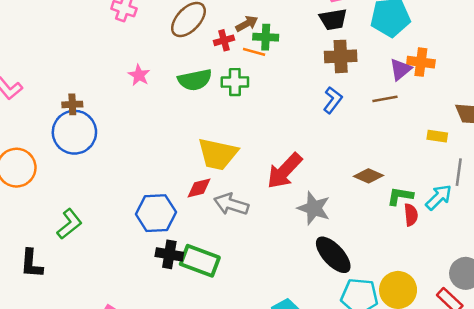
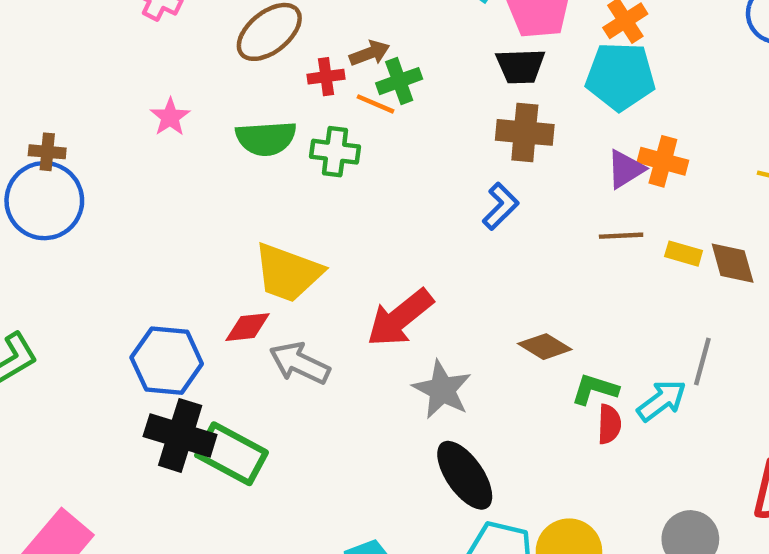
green cross: (266, 37) -> (399, 81), turned -30
brown line: (385, 99) -> (621, 236), moved
yellow rectangle: (437, 136) -> (684, 254), moved
black cross: (169, 254) -> (180, 435), size x1.4

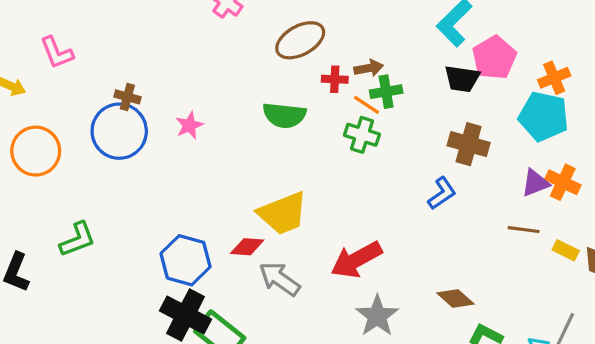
black trapezoid: (520, 66) -> (462, 79), moved
pink star: (170, 117) -> (189, 125), moved
green cross: (335, 152) -> (362, 135), moved
yellow trapezoid: (288, 273) -> (283, 213), turned -52

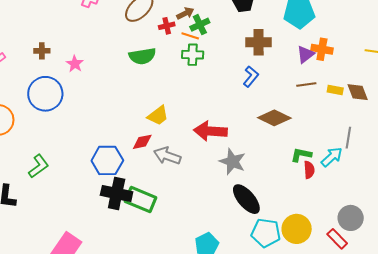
brown cross: (127, 97) -> (42, 51), moved
pink star: (189, 125) -> (75, 64), moved
yellow trapezoid: (283, 213) -> (158, 116), size x0.7
red arrow: (356, 260) -> (210, 131), turned 48
brown diamond: (455, 298) -> (274, 118), moved, size x1.4

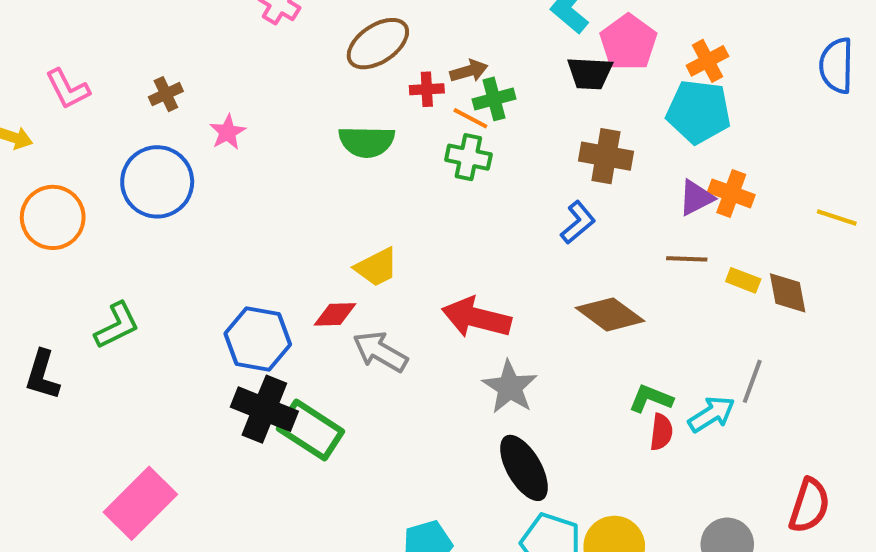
brown cross: (42, 51) -> (166, 94), turned -35

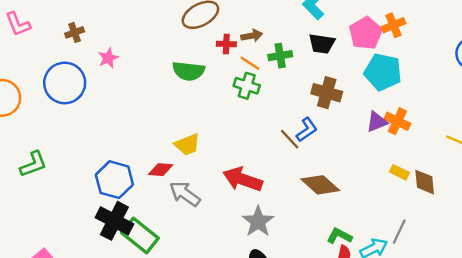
pink pentagon: (628, 42) -> (366, 33), moved
orange cross: (707, 61) -> (393, 25), moved
green cross: (494, 99) -> (280, 56), moved
brown line: (687, 259) -> (290, 139), moved, turned 40

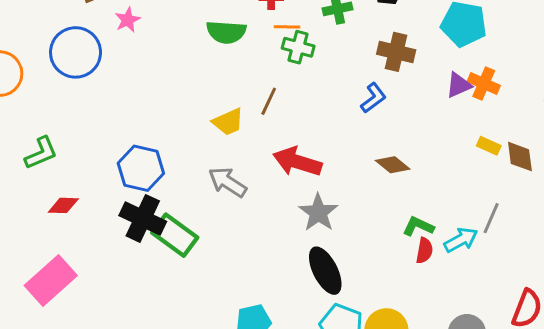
orange line: (250, 63) -> (287, 27), moved, turned -30
brown line: (290, 139) -> (269, 101), moved, turned 70
red diamond: (161, 170) -> (63, 205), moved
brown diamond: (320, 185) -> (393, 165), size x0.7

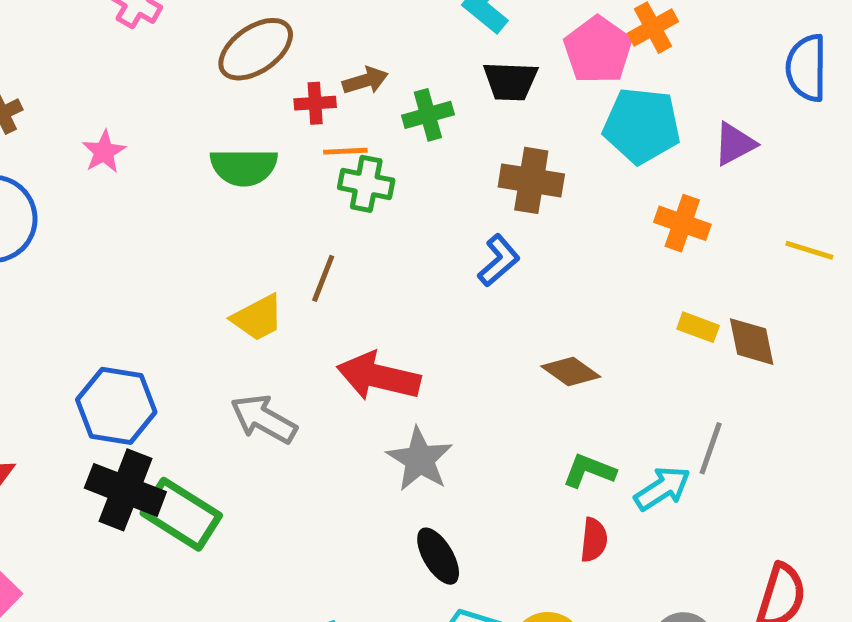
pink star: (128, 20) -> (104, 152), moved
purple triangle: (459, 85) -> (735, 144), moved
brown diamond: (393, 165) -> (571, 372), moved
red semicircle: (424, 251) -> (594, 540), moved
black ellipse: (325, 271) -> (438, 556), size x0.7

